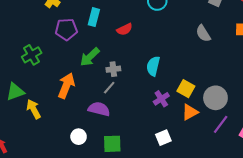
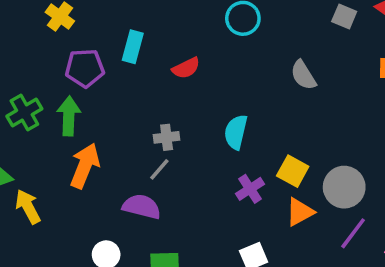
gray semicircle: (203, 33) -> (303, 75), moved
green arrow: (90, 57) -> (69, 116), moved, turned 135

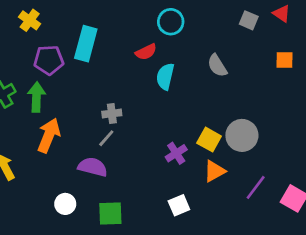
cyan rectangle: (133, 47) -> (86, 44), size x1.4
red semicircle: (186, 68) -> (146, 52), moved
cyan semicircle: (236, 132) -> (165, 77), moved
gray circle: (344, 187) -> (242, 135), moved

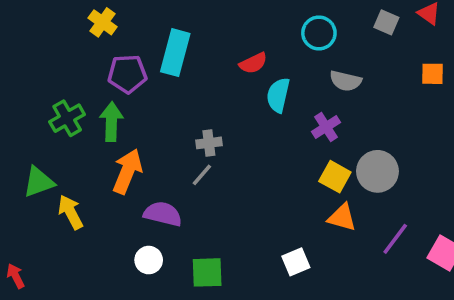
cyan circle: (171, 22) -> (319, 33), moved
gray semicircle: (217, 66) -> (346, 81), turned -45
purple cross: (176, 153) -> (326, 127), moved
purple semicircle: (93, 167) -> (163, 214), moved
orange triangle: (215, 171) -> (342, 217), turned 45

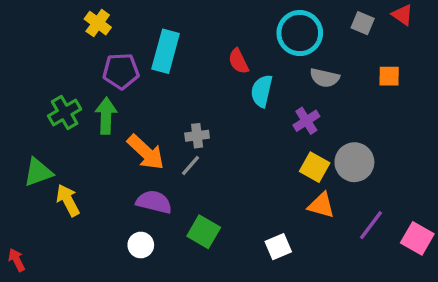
cyan circle: (319, 33) -> (300, 33), size x1.4
red semicircle: (253, 63) -> (238, 61), turned 90
orange square: (432, 74) -> (389, 76), moved
orange arrow: (127, 171) -> (146, 152), moved, turned 111
green square: (207, 272) -> (204, 232), moved, turned 32

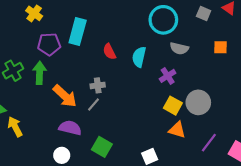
red semicircle: (238, 61) -> (109, 52), moved

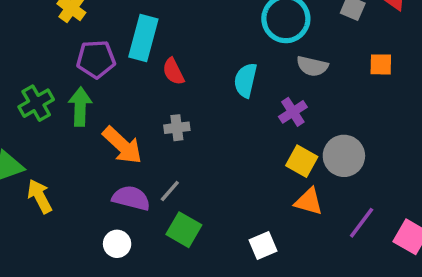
red semicircle: (109, 52) -> (173, 71), moved
gray line: (93, 105) -> (170, 191), moved

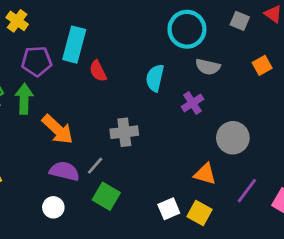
orange square: (381, 64) -> (262, 65), turned -30
gray cross: (177, 128) -> (124, 132), moved, size x1.4
yellow square: (302, 161) -> (199, 213), moved

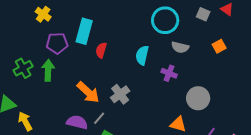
red semicircle: (98, 71) -> (101, 50), turned 42
purple cross: (193, 103) -> (169, 73), turned -35
orange arrow: (58, 129) -> (88, 92), moved
gray cross: (124, 132) -> (120, 94), turned -30

